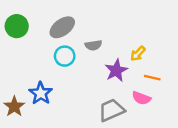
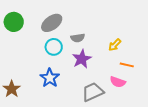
purple star: (116, 70) -> (82, 59), moved
blue star: (41, 93) -> (50, 78), moved

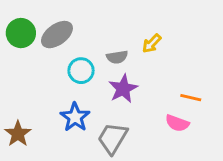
gray ellipse: (52, 23) -> (57, 35), moved
yellow arrow: (115, 45) -> (152, 44), moved
gray trapezoid: (93, 92) -> (113, 138), moved, turned -35

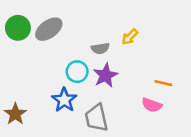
cyan circle: (81, 71) -> (77, 72), moved
gray trapezoid: (113, 138) -> (96, 118), turned -44

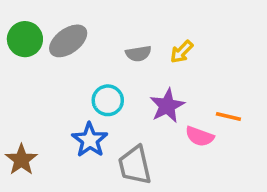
gray semicircle: (100, 48) -> (138, 54), moved
purple star: (105, 75) -> (167, 106), moved
pink semicircle: (152, 105) -> (200, 136), moved

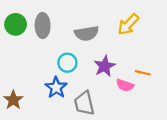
gray ellipse: (68, 41) -> (43, 26), turned -55
yellow arrow: (182, 52) -> (128, 24), moved, size x1.5
gray semicircle: (138, 54) -> (87, 33), size x1.5

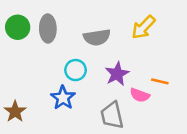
gray trapezoid: (84, 103) -> (112, 115), moved

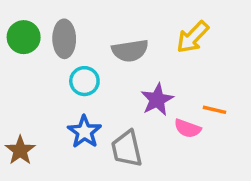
cyan circle: (76, 70) -> (84, 81), moved
gray trapezoid: (112, 115) -> (127, 149), moved

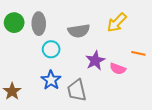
orange line: (215, 110) -> (138, 53), moved
pink semicircle: (188, 128) -> (118, 69), moved

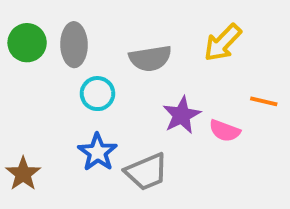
gray trapezoid: (77, 90) -> (146, 172), turned -100

